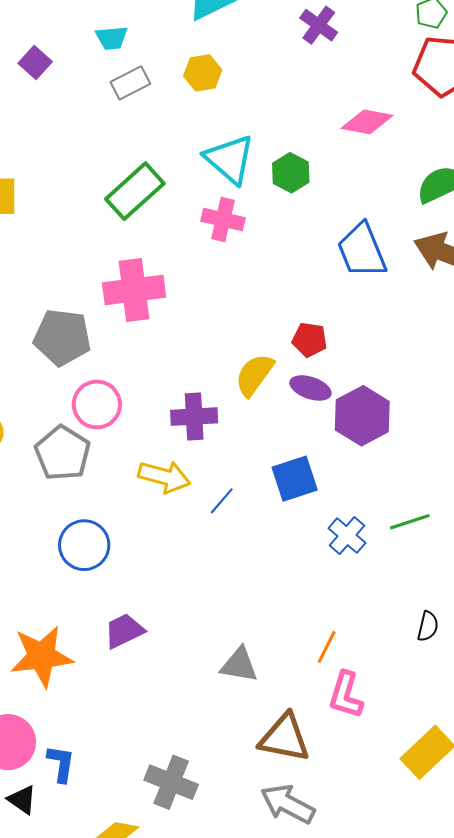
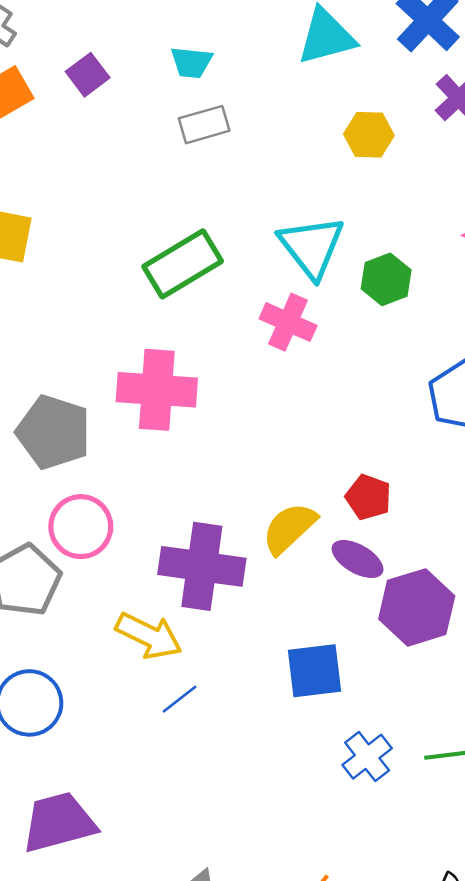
yellow hexagon: (203, 73) -> (369, 135), moved
purple cross: (194, 417) -> (202, 566), size x1.4
blue line: (222, 501) -> (180, 699), moved
purple trapezoid: (124, 631) -> (59, 822), size x1.4

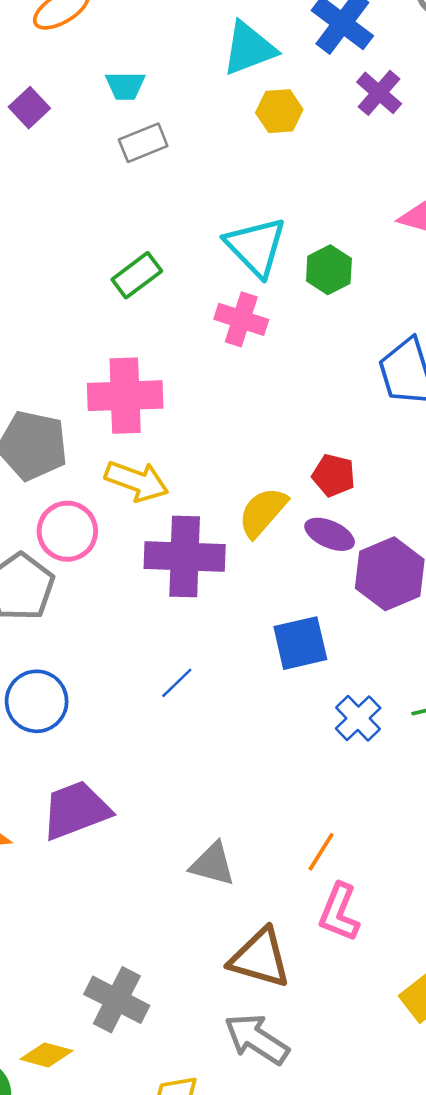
yellow hexagon: (369, 135) -> (279, 111), moved
green rectangle: (183, 264) -> (137, 275), size x0.7
yellow arrow: (149, 636) -> (137, 481), moved

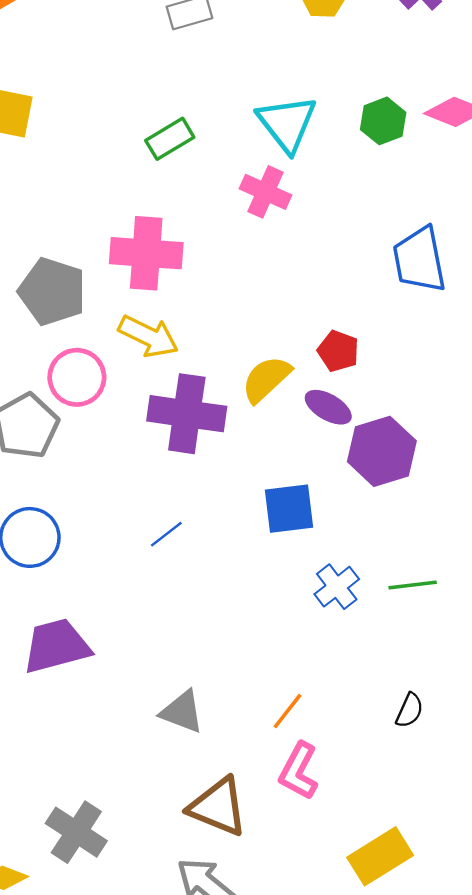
green hexagon: (329, 270) -> (383, 121), moved

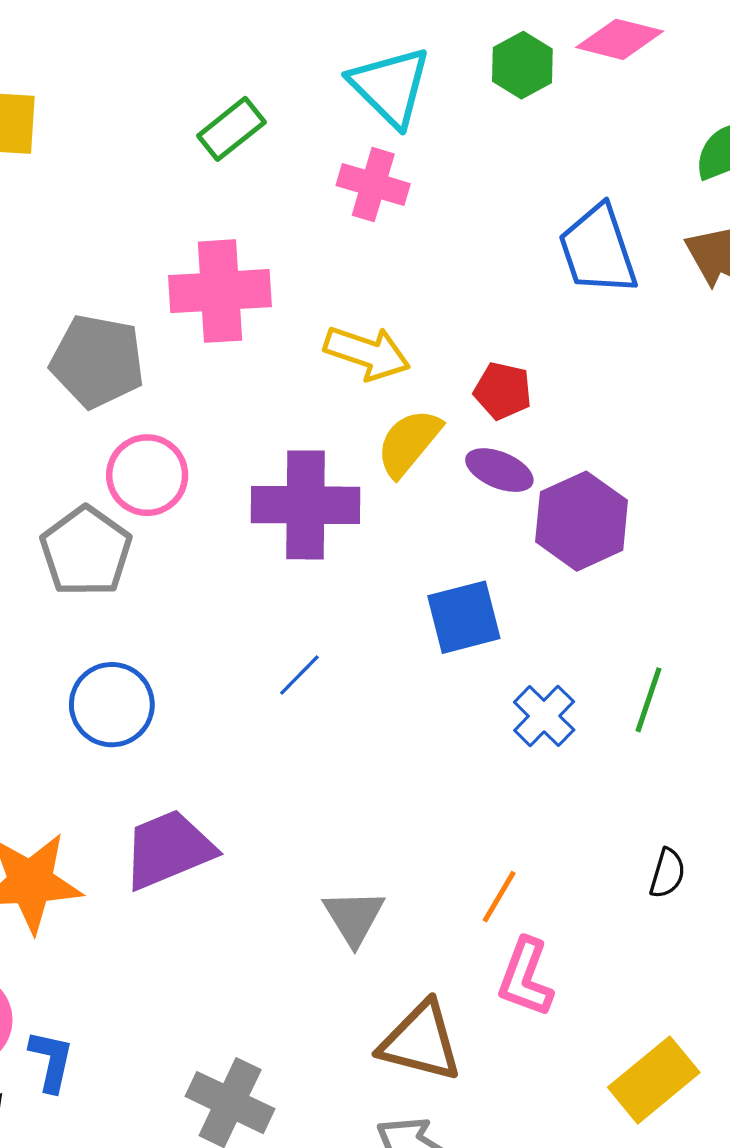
yellow arrow: (149, 336) -> (367, 353), moved
green line: (413, 585) -> (649, 700), turned -57
gray triangle: (182, 712) -> (354, 917), turned 45

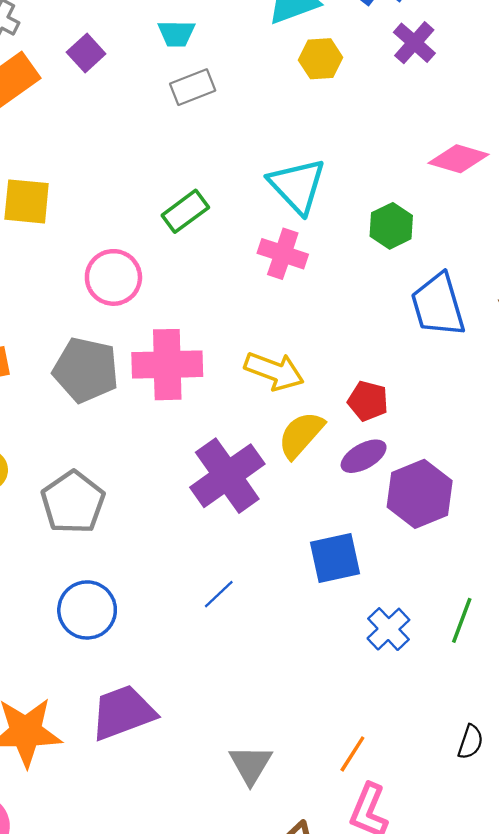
green hexagon: (522, 65) -> (391, 226), moved
pink cross: (220, 291) -> (167, 365), moved
purple ellipse: (499, 470) -> (364, 456), turned -54
pink circle: (147, 475) -> (113, 277), moved
purple cross: (305, 505) -> (227, 476), turned -38

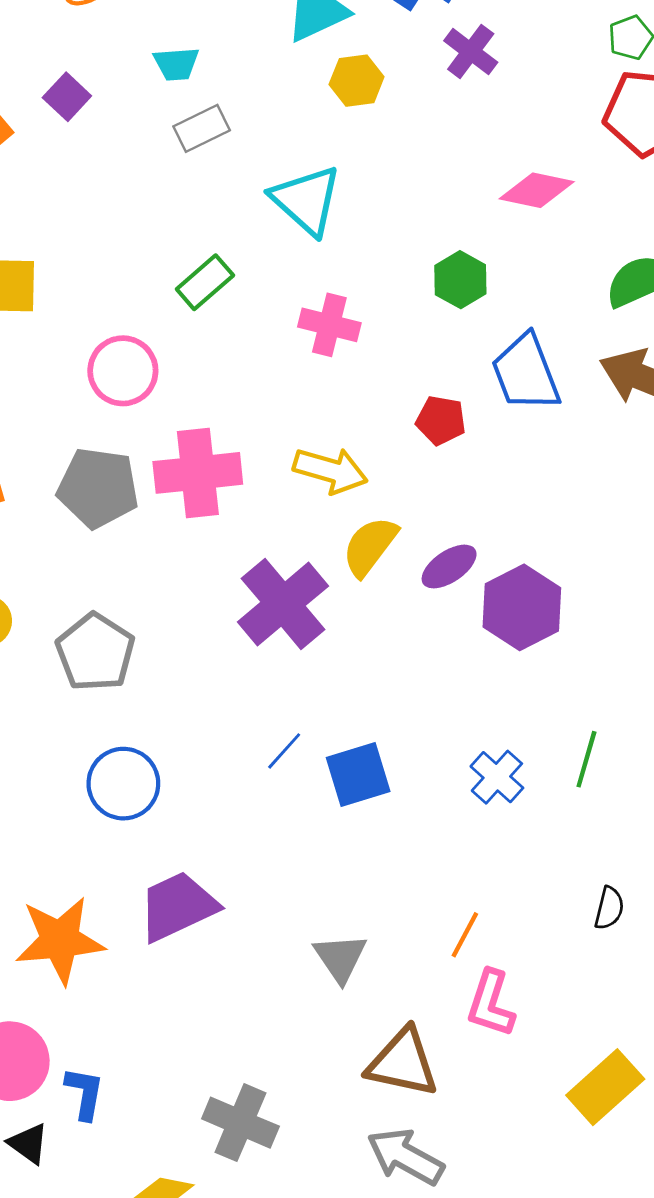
cyan triangle: (297, 186) -> (306, 200), moved
red pentagon: (368, 401) -> (441, 420), moved
blue square: (335, 558) -> (358, 775), moved

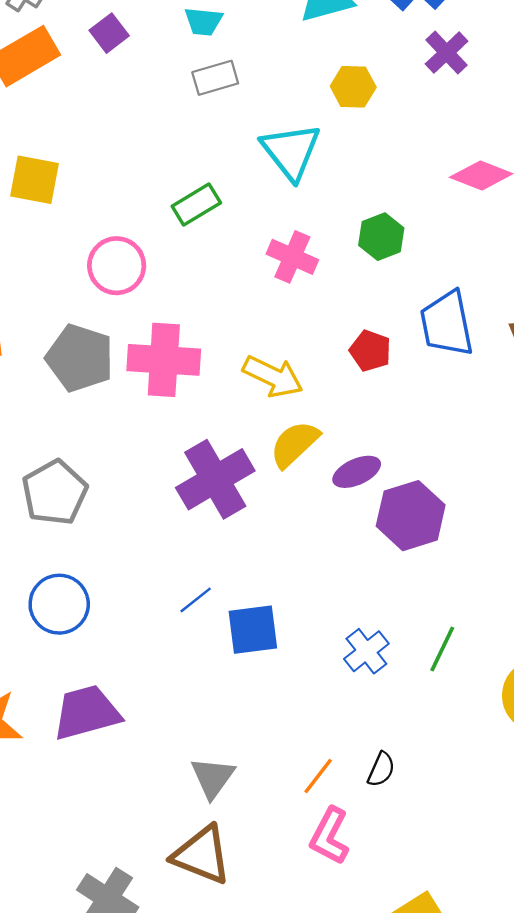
yellow hexagon: (357, 81) -> (353, 87), moved
green hexagon: (460, 280) -> (381, 237), moved
black semicircle: (609, 908) -> (381, 769), moved
brown triangle: (403, 1063) -> (202, 855), moved

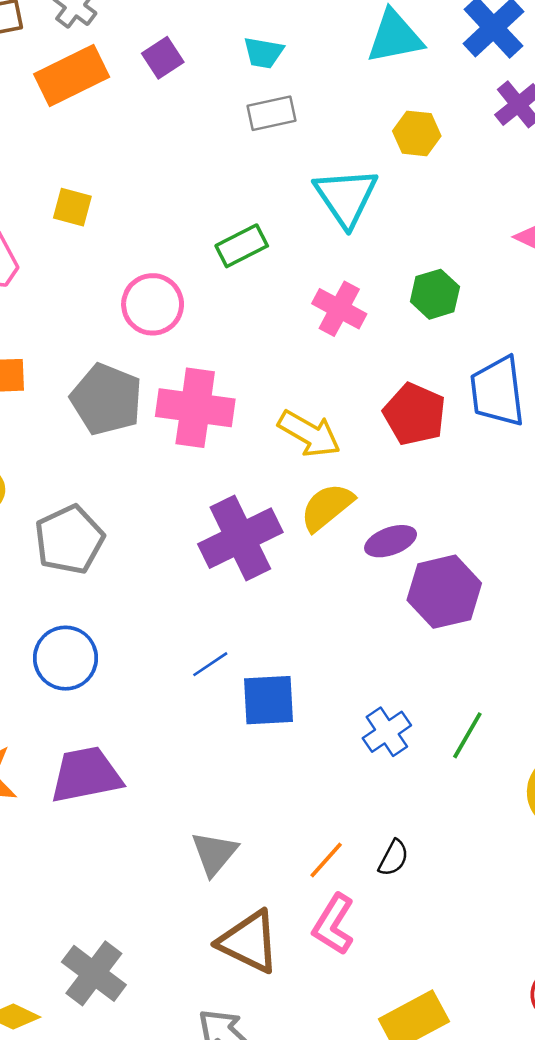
yellow square: (35, 180) -> (72, 207), size x0.7
red pentagon: (370, 351) -> (415, 414), size x1.4
brown triangle: (202, 855) -> (249, 942), moved

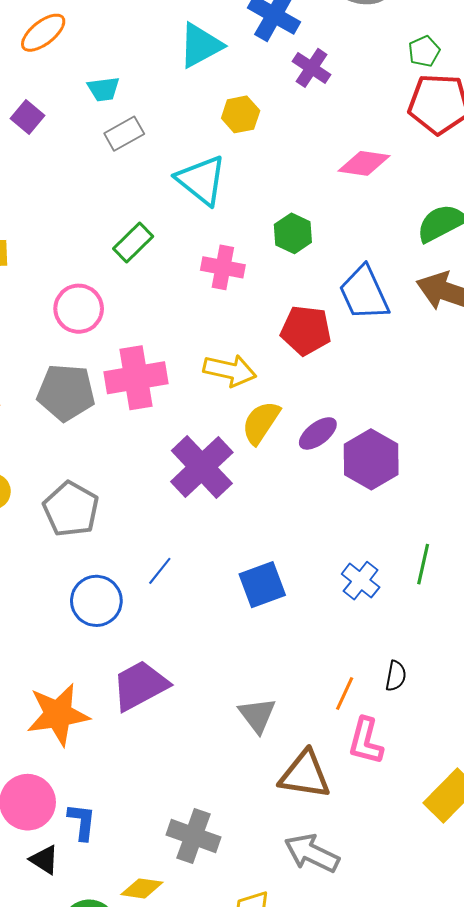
blue line: (210, 664) -> (160, 571), moved

